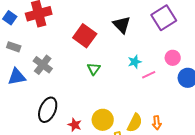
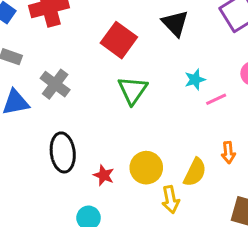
green triangle: (94, 69) -> (133, 90), size x1.5
black ellipse: (48, 110) -> (63, 152), turned -30
orange arrow: (157, 123) -> (228, 152), moved

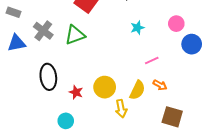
green triangle: (133, 90) -> (75, 35), moved, turned 35
pink line: (216, 99) -> (152, 60), moved
orange arrow: (228, 152) -> (160, 85), moved, turned -56

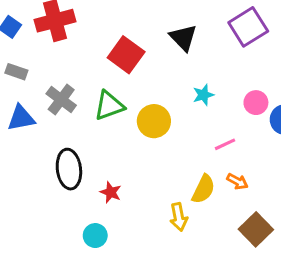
pink circle: (176, 24) -> (256, 103), moved
yellow circle: (105, 87) -> (154, 121), moved
brown square: (172, 117) -> (256, 229), turned 30

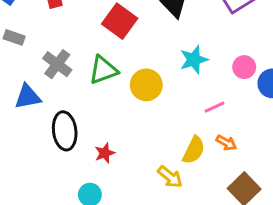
cyan star: (203, 95) -> (194, 60), size x1.4
blue triangle: (21, 118) -> (28, 97), moved
red star: (111, 192) -> (105, 153), turned 30
yellow arrow: (179, 217) -> (170, 177), turned -40

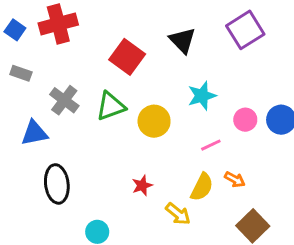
pink circle: (244, 67) -> (245, 120), moved
pink line: (215, 107) -> (211, 145), moved
black ellipse: (65, 131) -> (57, 184), moved
red star: (105, 153) -> (142, 185), moved

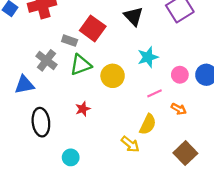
gray rectangle: (21, 73) -> (70, 41), moved
orange arrow: (235, 179) -> (179, 109), moved
red star: (142, 185) -> (83, 109), moved

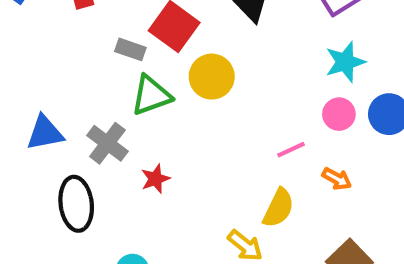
cyan star: (148, 57) -> (345, 62), moved
gray cross: (46, 60) -> (107, 143), moved
yellow circle: (113, 76) -> (212, 77), moved

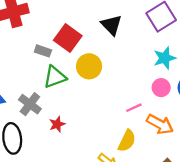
orange arrow: (337, 179) -> (160, 124), size x1.6

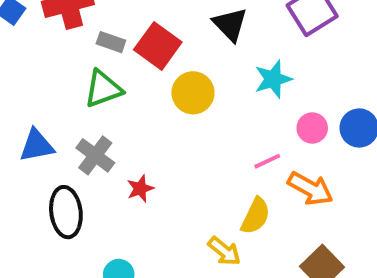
gray rectangle: (43, 51) -> (111, 42), moved
cyan star: (165, 58) -> (273, 79), moved
green triangle: (55, 77) -> (103, 89), moved

